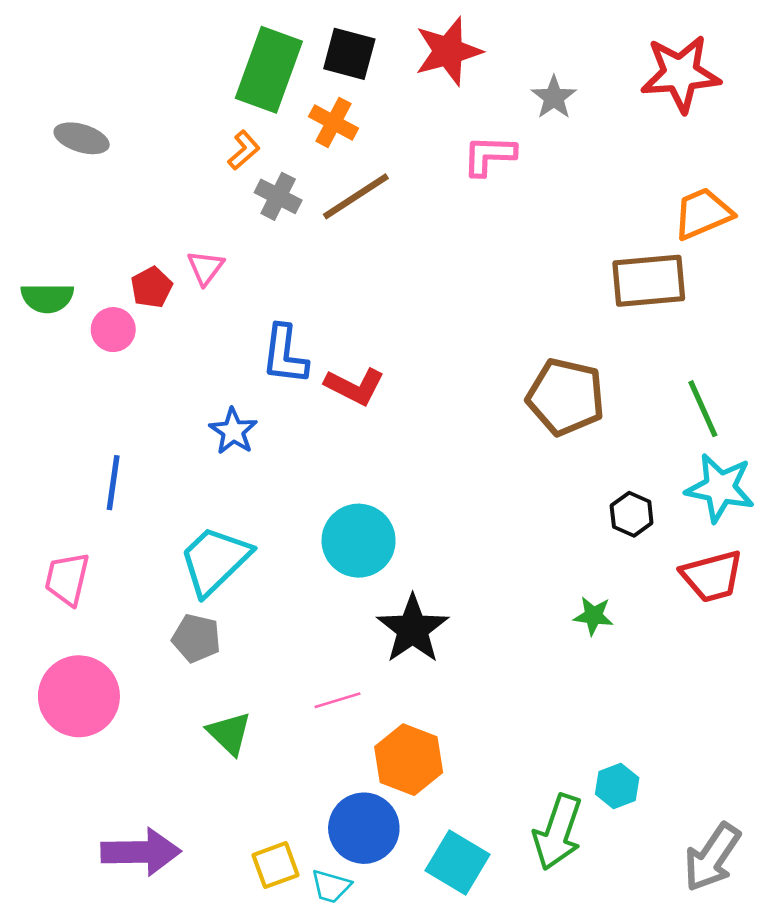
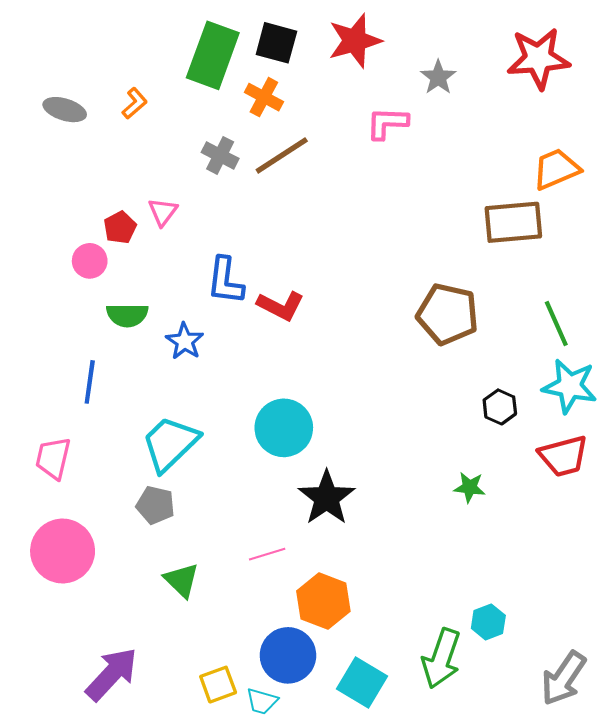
orange L-shape: (244, 150) -> (135, 103), moved
green semicircle: (47, 298) -> (127, 315), moved
purple arrow: (141, 852) -> (112, 674), turned -46

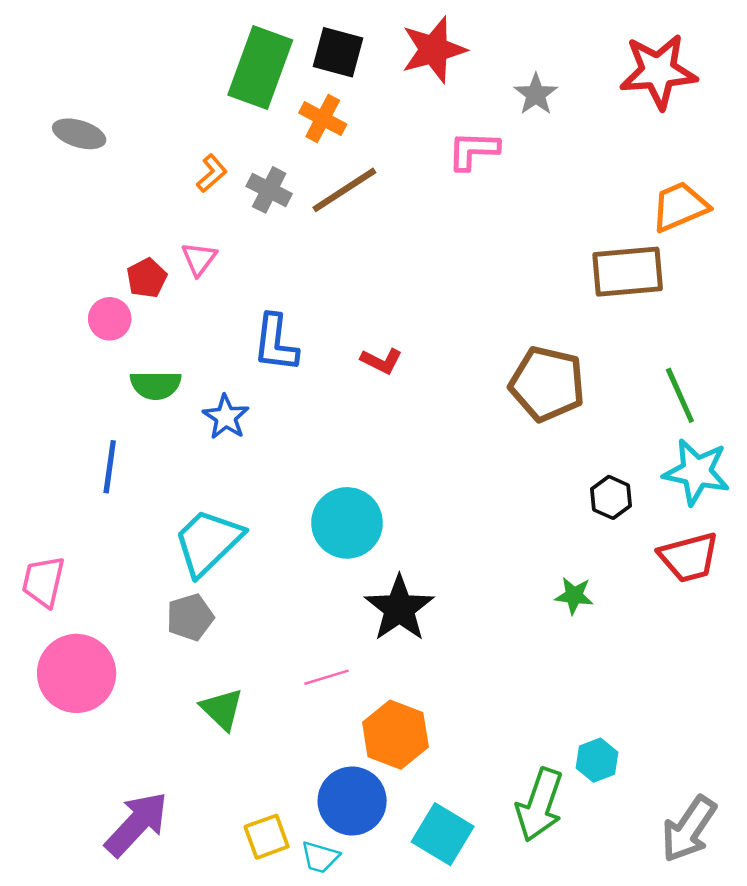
orange L-shape: (135, 103) -> (212, 173), moved
red L-shape: (281, 306) -> (381, 361), moved, size x0.7
pink trapezoid: (53, 458) -> (43, 582), moved
gray pentagon: (155, 505) -> (190, 617), turned -30

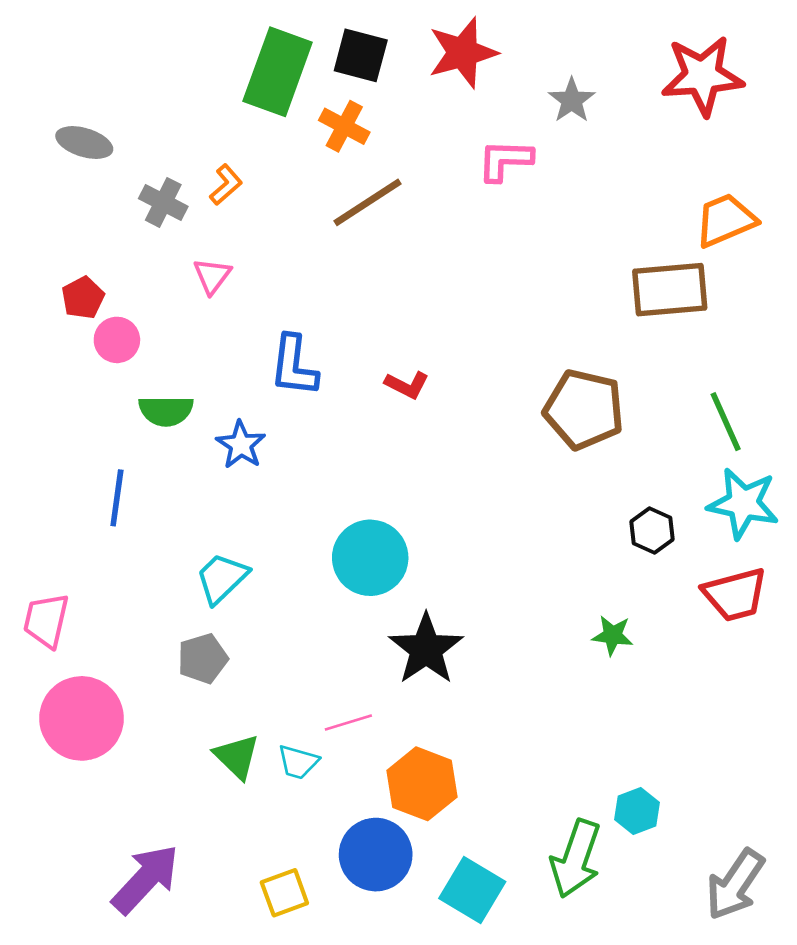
gray cross: (269, 190) -> (163, 202), moved
red pentagon: (147, 278) -> (83, 298), moved
cyan trapezoid: (208, 542) -> (222, 578), size x0.7
cyan trapezoid: (320, 857) -> (298, 762), moved

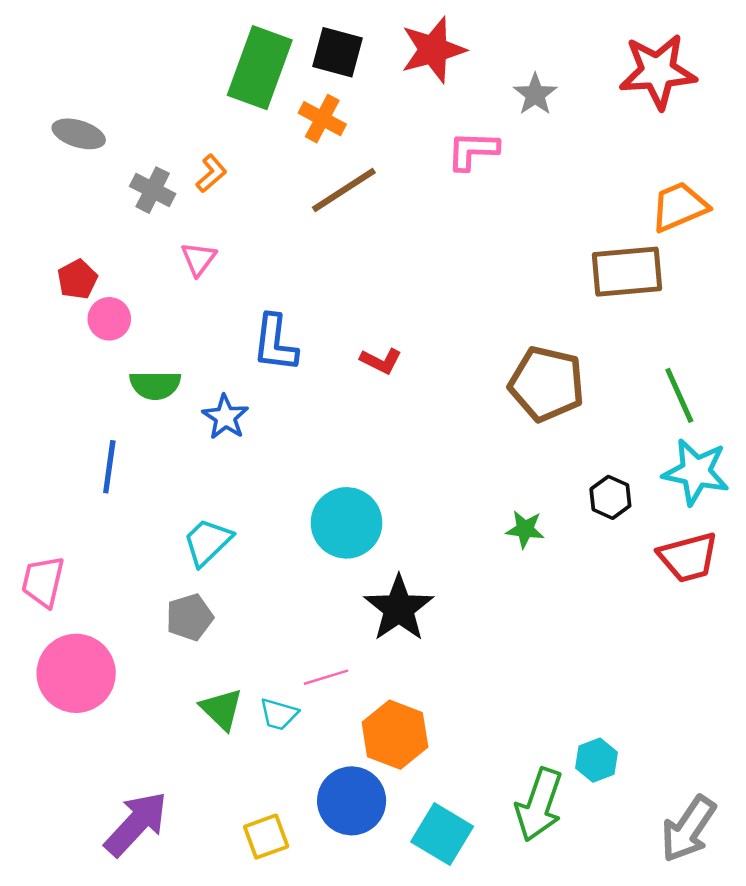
green star: (613, 635) -> (525, 529), moved

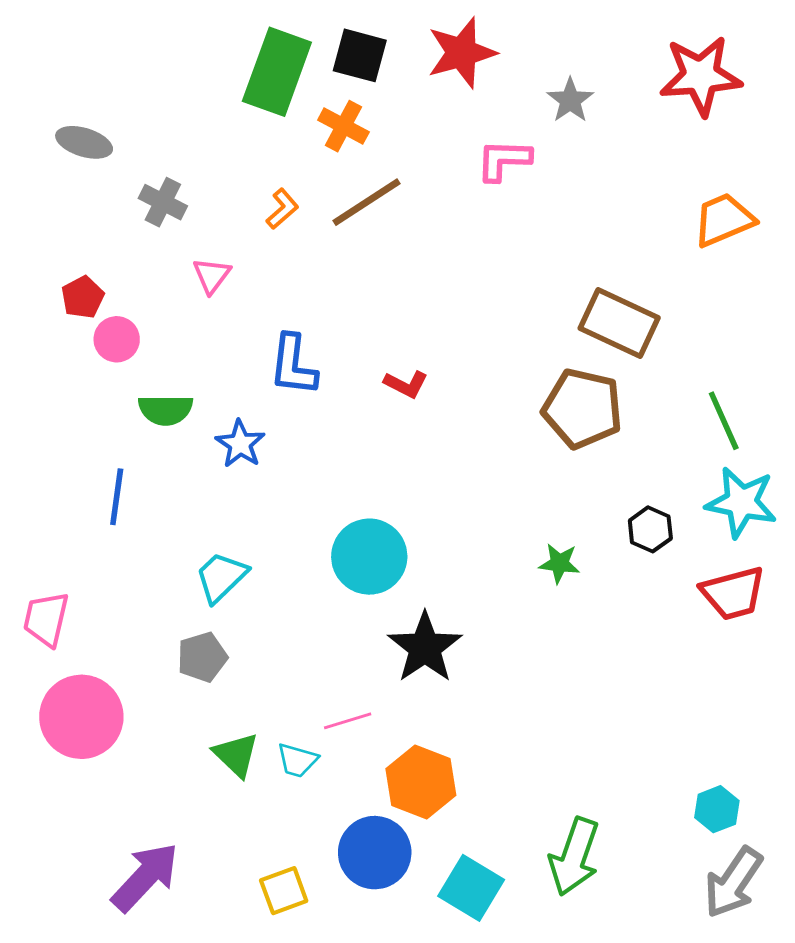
orange L-shape: (211, 173) -> (282, 209), moved
brown rectangle: (627, 272) -> (619, 323), moved, turned 30
cyan hexagon: (596, 760) -> (717, 809), moved

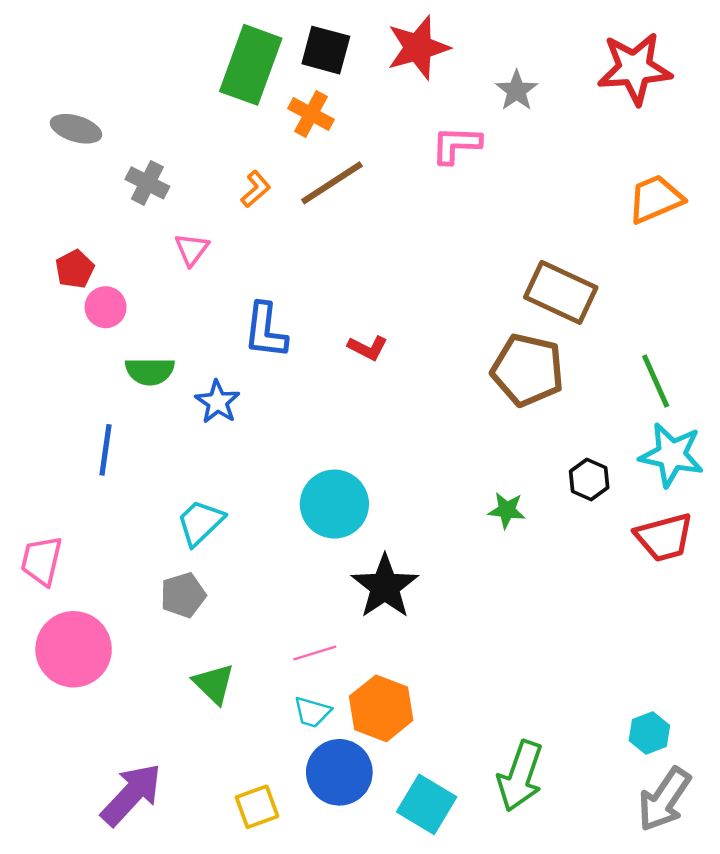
cyan trapezoid: (297, 760) -> (312, 712), moved

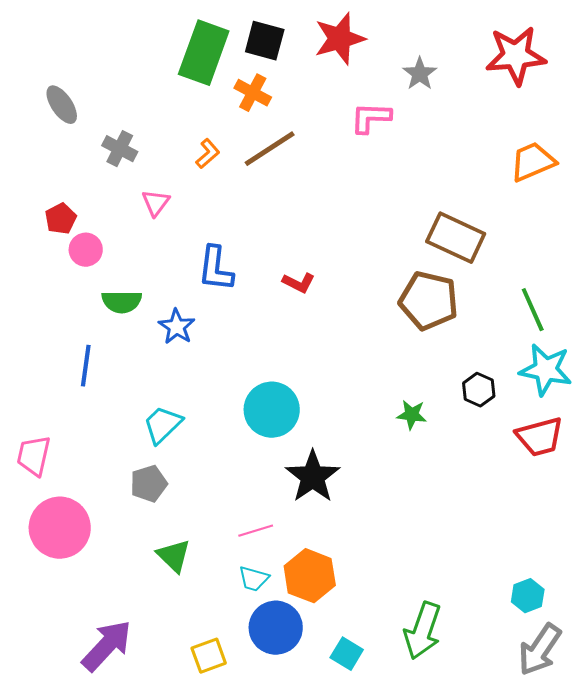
gray ellipse: (76, 129) -> (62, 105), turned 39
cyan square: (427, 804) -> (347, 654), size x0.7

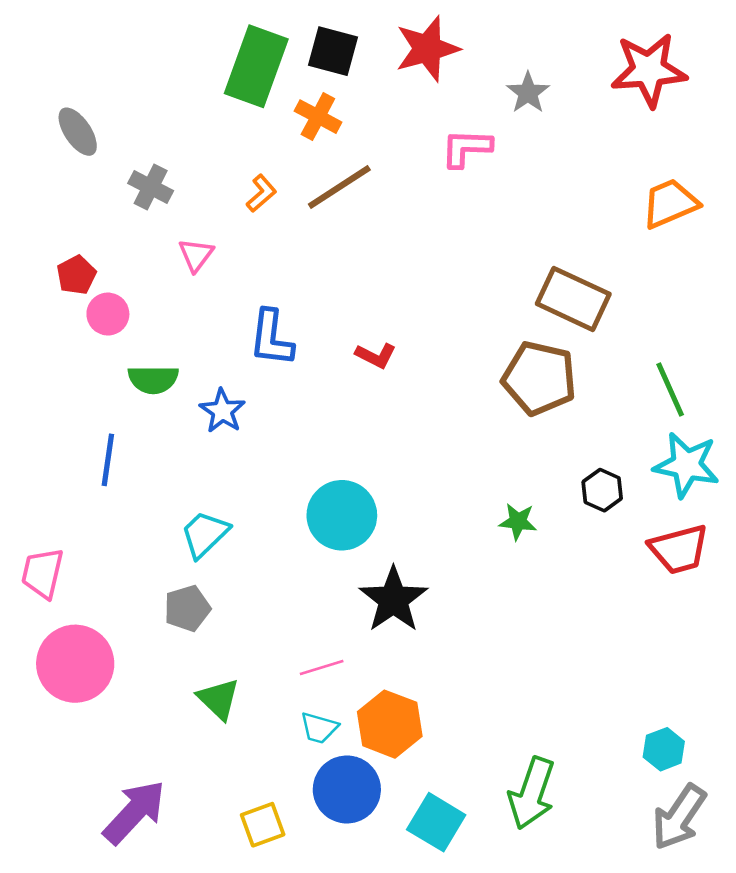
cyan square: (347, 654) -> (436, 822), size x1.4

